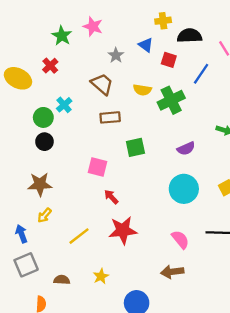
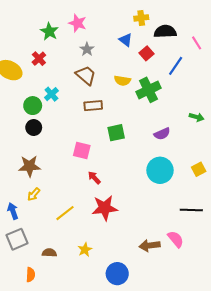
gray star: (116, 55) -> (87, 49), moved
red square: (169, 60) -> (146, 53), turned 32
pink semicircle: (180, 240) -> (176, 239), moved

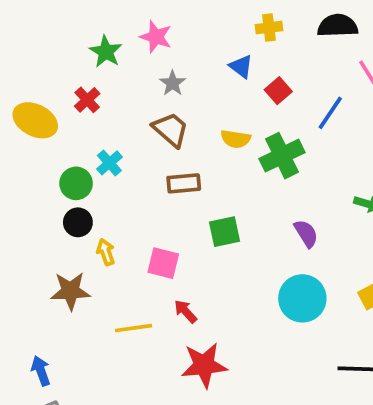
black semicircle: (165, 31) -> (338, 26), moved
purple semicircle: (162, 134) -> (306, 233), turned -98
yellow arrow: (34, 194) -> (106, 252), moved, turned 120
yellow line: (65, 213) -> (134, 328), moved, turned 30

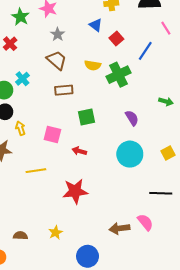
red arrow: (185, 311) -> (79, 151), moved, turned -32

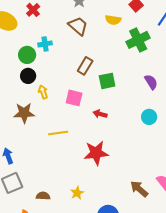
yellow semicircle: (93, 65) -> (113, 20), moved
cyan cross: (22, 79) -> (45, 44), turned 32
brown rectangle: (64, 90) -> (85, 66), moved, turned -54
cyan circle: (130, 154) -> (149, 117), size x0.6
brown arrow: (120, 228) -> (139, 189), turned 48

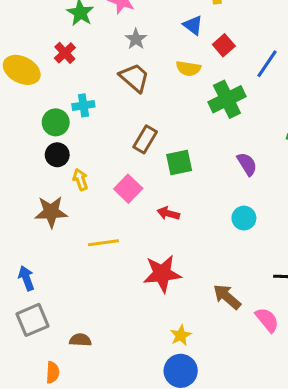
pink square: (74, 98) -> (128, 189), turned 30
brown arrow: (139, 189) -> (227, 297), moved
yellow star: (77, 193) -> (181, 335), moved

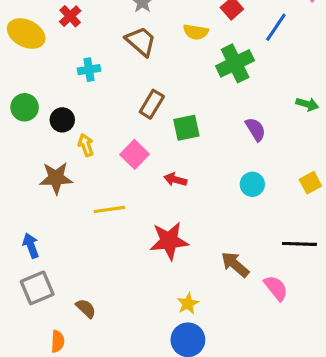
green circle: (56, 122) -> (25, 107), moved
brown semicircle: (80, 340) -> (86, 308), turned 40

